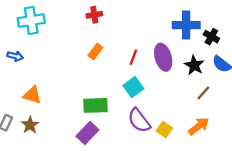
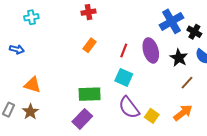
cyan cross: (31, 21) -> (31, 17), size x0.6
blue cross: (186, 25) -> (172, 21), turned -30
cyan square: (133, 87) -> (124, 77), turned -30

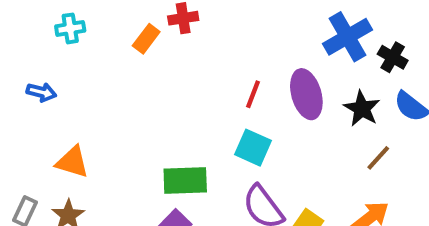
orange rectangle: (90, 45) -> (146, 39), moved

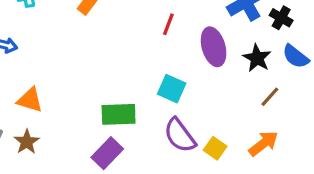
red line: (253, 94) -> (168, 24), moved

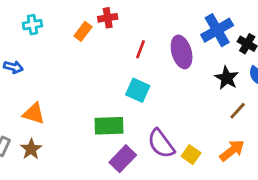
red line: (168, 24) -> (140, 49), moved
purple ellipse: (214, 47) -> (182, 52), moved
cyan square: (172, 89) -> (138, 90), moved
purple rectangle: (107, 153) -> (123, 159), moved

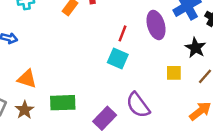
red line: (140, 49) -> (123, 33), moved
green rectangle: (109, 126) -> (63, 103), moved
yellow square: (191, 155) -> (174, 73), moved, turned -35

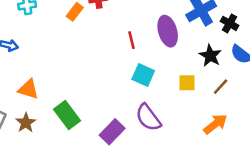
red line: (123, 33) -> (132, 40), turned -35
cyan square: (118, 58) -> (143, 75), moved
green rectangle: (63, 103) -> (67, 115), turned 55

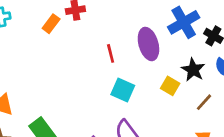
yellow square: (187, 83) -> (170, 86), moved, turned 30

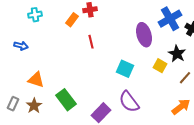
red line: (111, 53) -> (91, 42), moved

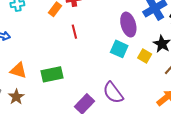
cyan square: (125, 69) -> (119, 49), moved
green rectangle: (66, 100) -> (52, 74), moved, turned -65

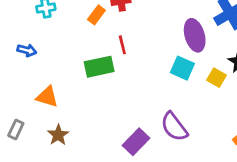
green rectangle: (52, 74) -> (99, 67), moved
brown star: (16, 97) -> (58, 135), moved

